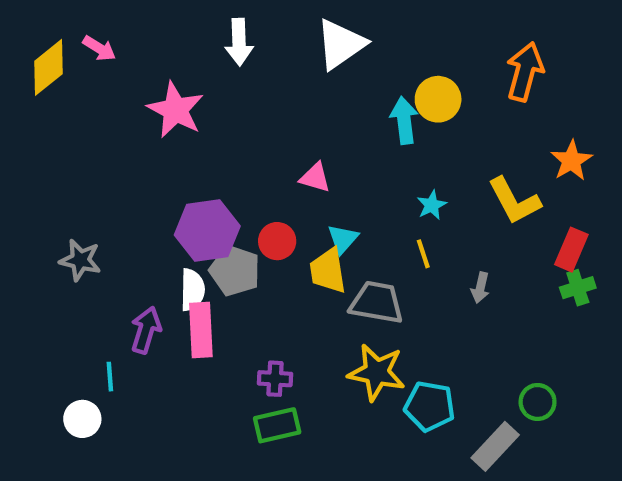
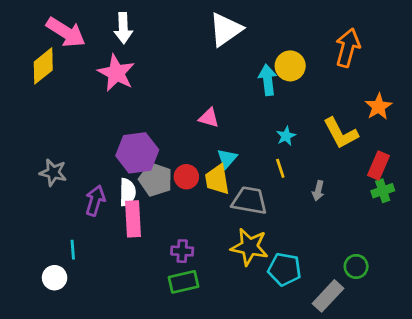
white arrow: (239, 42) -> (123, 28), moved
pink arrow: (99, 48) -> (66, 32), size x1.8
yellow diamond: (48, 67) -> (43, 66), moved
red circle: (277, 241) -> (186, 177), moved
purple arrow: (146, 330) -> (95, 201), moved

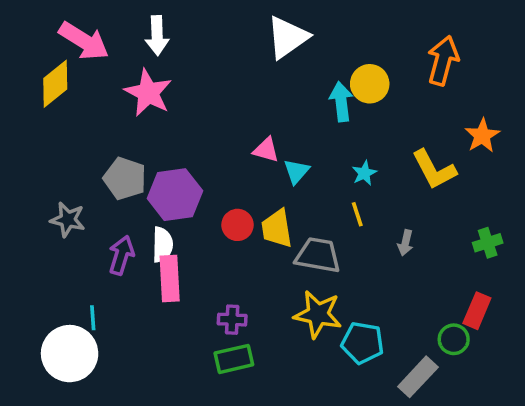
cyan triangle: (227, 158) -> (296, 171), moved
red rectangle: (379, 165) -> (477, 311), moved
gray pentagon: (156, 180) -> (125, 178), moved
white circle: (55, 278) -> (70, 354), size x1.8

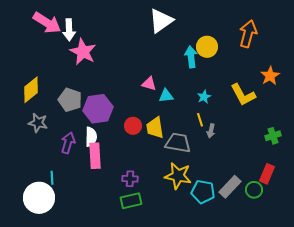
white arrow: (157, 36) -> (69, 30), moved
yellow diamond: (55, 84) -> (31, 90), moved
cyan triangle: (296, 171) -> (166, 96), turned 42
gray arrow: (405, 243) -> (211, 131), moved
gray rectangle: (418, 377) -> (230, 187), moved

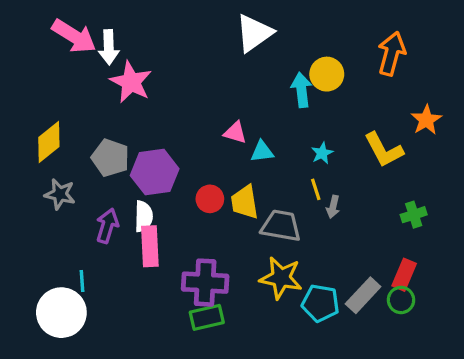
green cross: (273, 136) -> (414, 215), moved
red rectangle: (267, 174) -> (404, 275), moved
purple cross: (130, 179) -> (205, 283), size x1.8

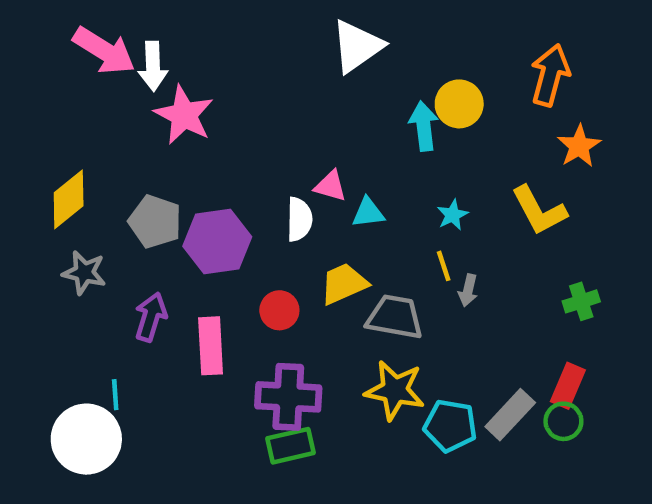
orange star: (426, 120) -> (579, 146), moved
red circle: (210, 199) -> (279, 310), moved
yellow trapezoid: (245, 202) -> (344, 284), turned 75
white semicircle: (144, 216) -> (299, 219), moved

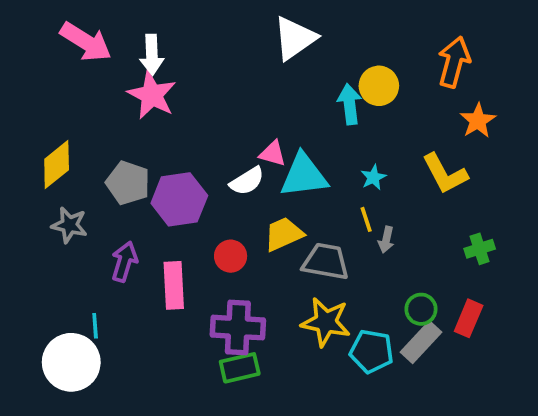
white arrow: (153, 66) -> (152, 55), moved
cyan triangle: (368, 213) -> (304, 176), size x1.8
white semicircle: (299, 219) -> (247, 181), turned 57
green circle: (563, 421) -> (421, 309), moved

